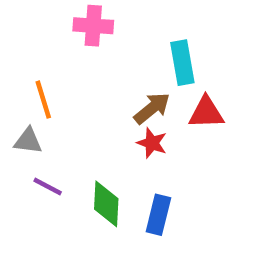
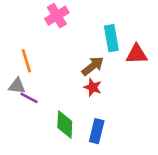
pink cross: (93, 26) -> (57, 16), turned -35
red triangle: (206, 113) -> (137, 54), moved
purple line: (48, 186) -> (29, 98), moved

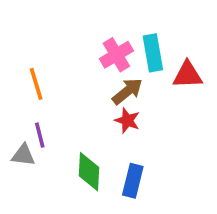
pink cross: (57, 16) -> (116, 55), moved
gray triangle: (17, 86) -> (23, 155), moved
purple line: (29, 98) -> (40, 135), turned 48

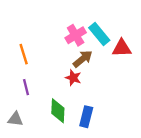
cyan rectangle: (153, 53) -> (99, 34), turned -30
red star: (127, 120) -> (73, 78), moved
gray triangle: (23, 155) -> (15, 119), moved

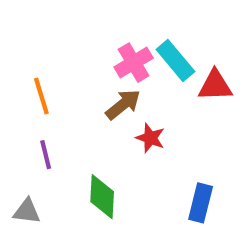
brown arrow: (83, 59) -> (123, 104), moved
red star: (73, 78) -> (150, 138), moved
blue rectangle: (86, 117) -> (201, 203), moved

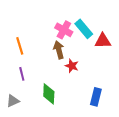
pink cross: (134, 63) -> (64, 30), turned -30
brown arrow: (123, 104) -> (59, 50), turned -66
gray triangle: (27, 211) -> (13, 101), turned -32

